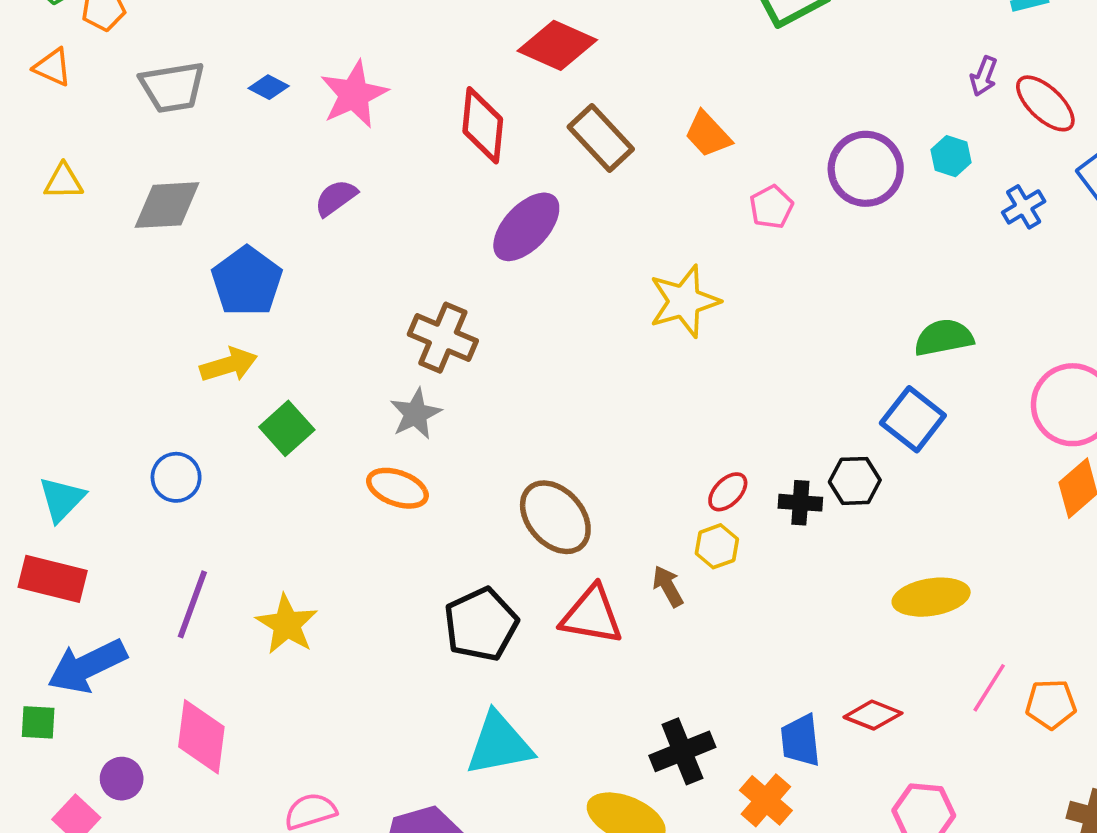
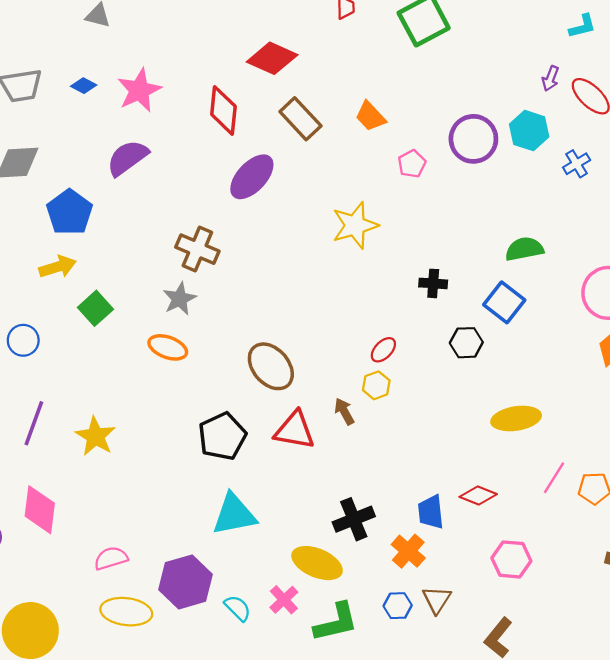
cyan hexagon: (951, 156) -> (529, 131), size x1.5
purple semicircle: (336, 198) -> (127, 158), size x1.5
black cross: (800, 503) -> (433, 283), moved

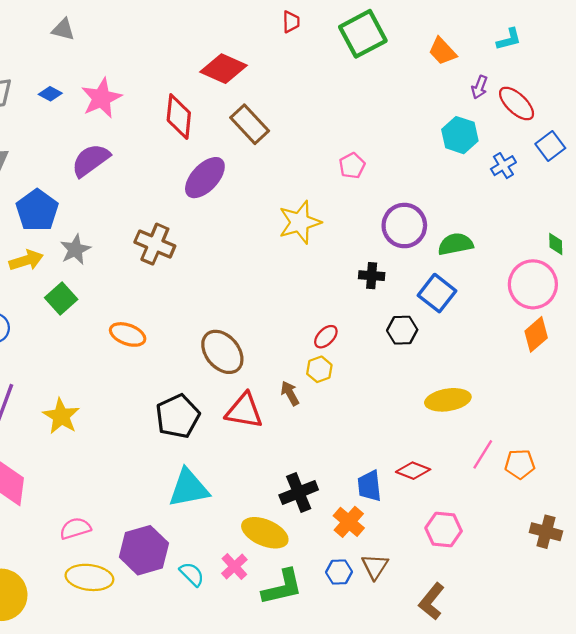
orange trapezoid: (370, 116) -> (442, 51), moved
purple circle: (473, 139) -> (404, 226), moved
gray star: (180, 299) -> (75, 249), moved

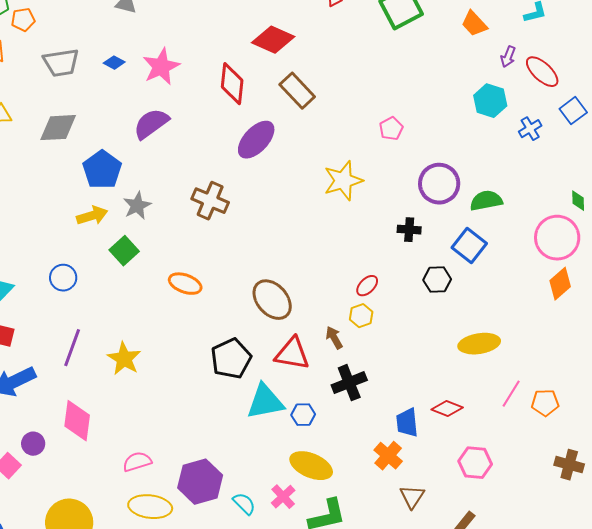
cyan triangle: (189, 488) -> (265, 402), moved
black cross: (299, 492) -> (349, 383), moved
blue hexagon: (339, 572) -> (303, 415), moved

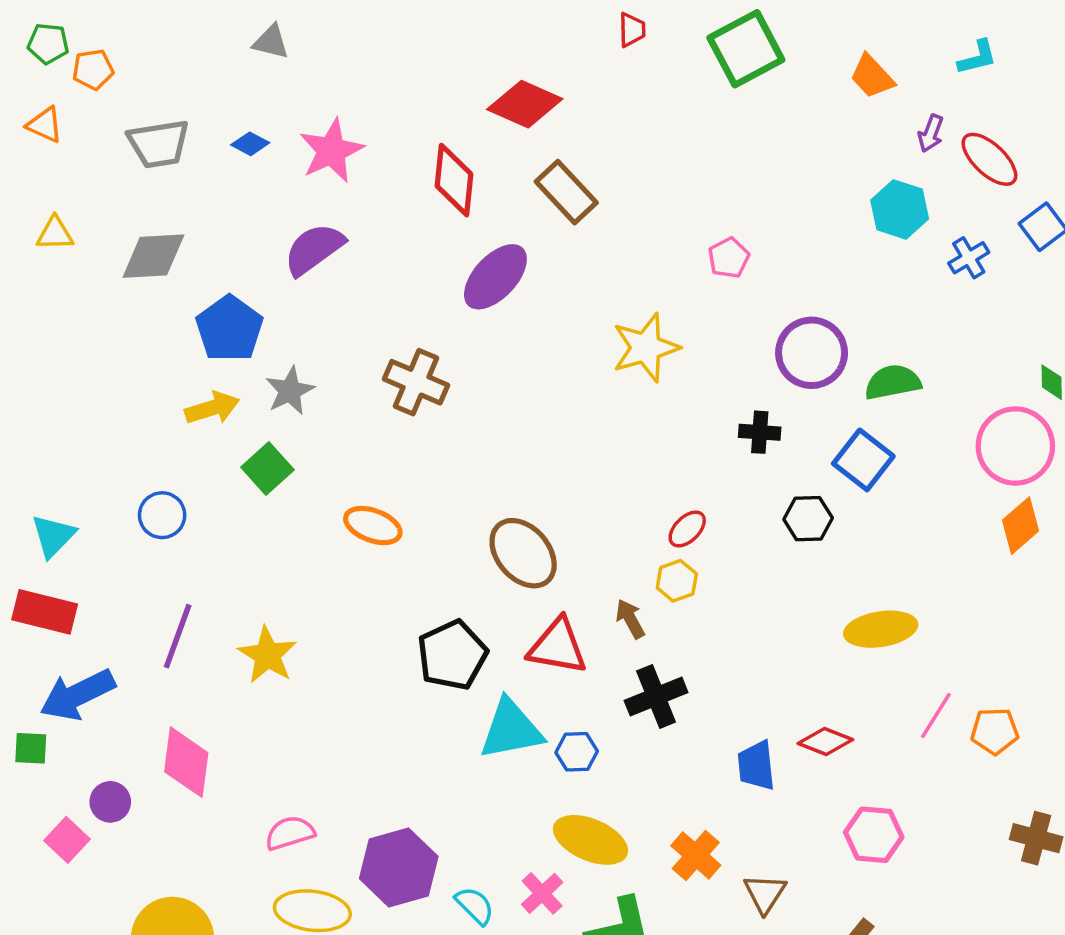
orange cross: (388, 456) -> (696, 855), moved

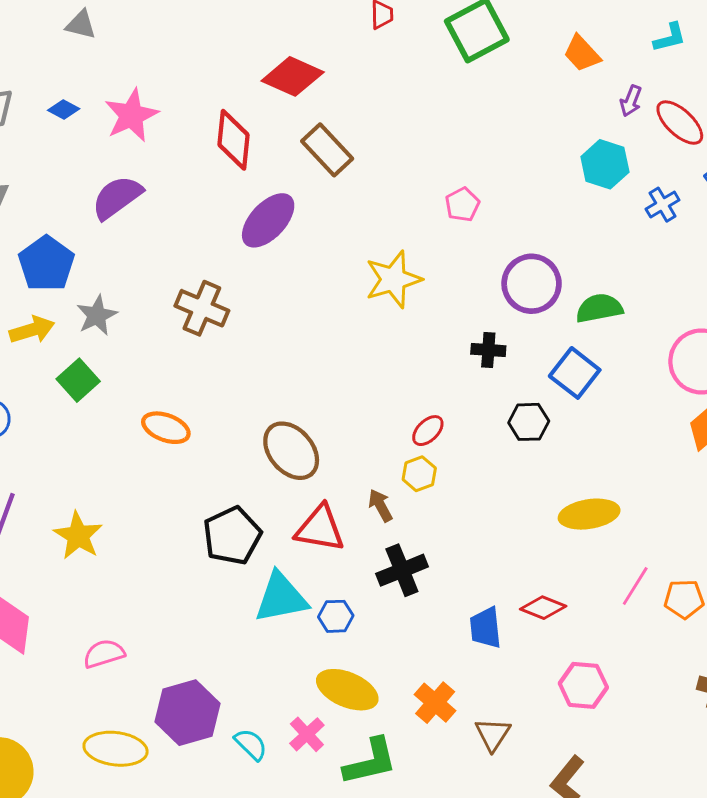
pink semicircle: (290, 833) -> (104, 654), moved

